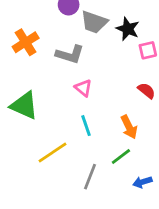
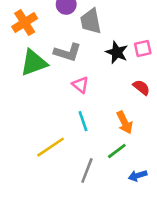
gray trapezoid: (94, 22) -> (91, 21), turned 60
black star: (128, 29) -> (117, 52), moved
orange cross: (26, 42) -> (25, 23), moved
green triangle: (24, 105) -> (34, 63), moved, turned -44

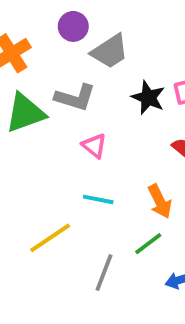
gray trapezoid: (91, 21) -> (110, 51), turned -112
cyan line: (83, 121) -> (98, 199), turned -60

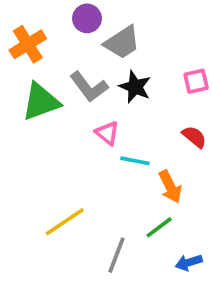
gray L-shape: (75, 98) -> (89, 87), turned 36
black star: (148, 98) -> (135, 87), moved
cyan line: (98, 199) -> (135, 161), moved

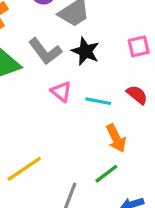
cyan line: (135, 161) -> (98, 101), moved

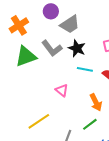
pink triangle: (61, 92) -> (62, 90), moved
cyan line: (98, 101) -> (85, 69), moved

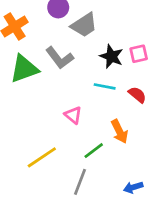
black star: (77, 48) -> (111, 56), moved
green line: (90, 124) -> (94, 151), moved

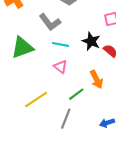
black star: (111, 56) -> (91, 41), moved
green triangle: (24, 69) -> (22, 48), moved
cyan line: (105, 86) -> (60, 44), moved

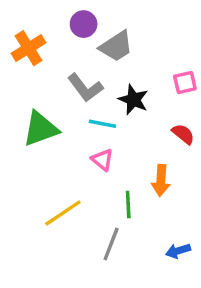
black star: (91, 41) -> (133, 100), moved
orange arrow: (96, 79) -> (161, 180), turned 30
green line: (76, 94) -> (128, 204), turned -56

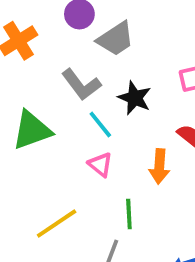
cyan line: (102, 124) -> (100, 125), turned 40
orange arrow: (161, 180) -> (159, 166), moved

